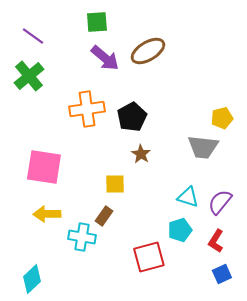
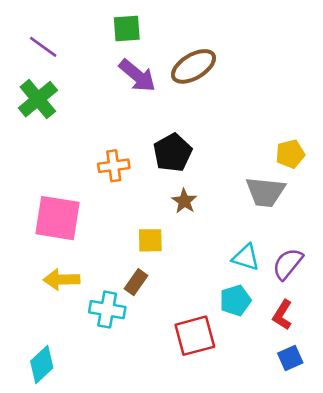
orange cross: (87, 109) -> (114, 166), moved, size x0.7

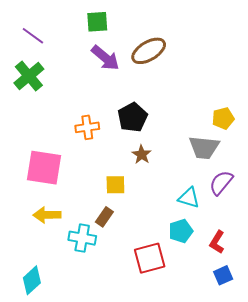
purple semicircle: (288, 264) -> (221, 183), moved

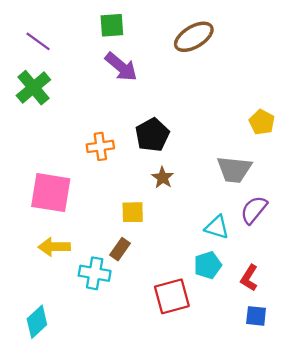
brown ellipse: (149, 51) -> (194, 37), moved
yellow pentagon: (223, 118) -> (262, 122), moved, turned -30
blue square: (223, 275) -> (256, 316), turned 30

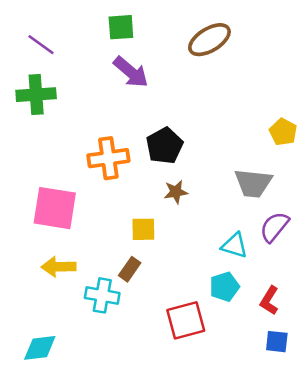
green cross: (33, 88) -> (36, 95), turned 36
orange cross: (100, 146) -> (108, 158), size x1.4
brown star: (163, 178) -> (176, 192), turned 30
cyan diamond: (37, 322) -> (40, 348), turned 36

